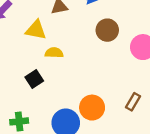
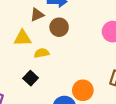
brown circle: (107, 30) -> (59, 27), moved

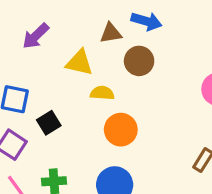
black square: (31, 78) -> (49, 123), moved
orange circle: (83, 90) -> (121, 130), moved

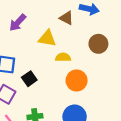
brown triangle: (111, 33) -> (66, 18), turned 40
brown circle: (139, 61) -> (98, 44), moved

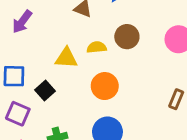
yellow triangle: (47, 38) -> (66, 58), moved
yellow semicircle: (63, 57) -> (97, 47), moved

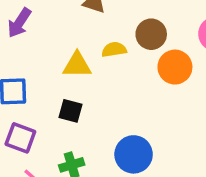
orange circle: (105, 86) -> (175, 67), moved
black square: (45, 91) -> (70, 111), moved, turned -30

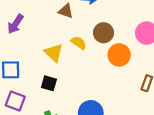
yellow semicircle: (114, 50) -> (79, 43), turned 42
yellow triangle: (77, 65) -> (54, 53), turned 42

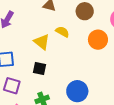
brown circle: (103, 33) -> (85, 11), moved

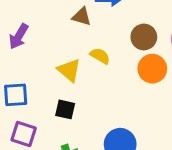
brown circle: (85, 11) -> (144, 37), moved

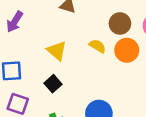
yellow semicircle: (100, 56) -> (97, 46), moved
black square: (65, 109) -> (53, 84), turned 35

